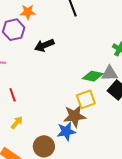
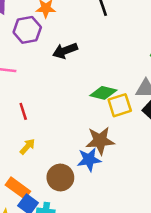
green diamond: (93, 76) -> (103, 93), moved
yellow square: (86, 99) -> (120, 105), moved

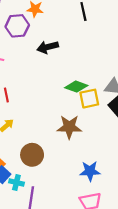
blue star: (89, 160) -> (90, 171), moved

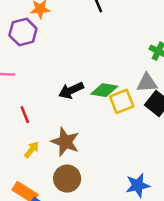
black arrow: (48, 47) -> (71, 90), moved
brown star: (69, 127) -> (65, 142), moved, turned 30

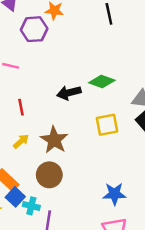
green diamond: (104, 90) -> (102, 81), moved
yellow square: (122, 101) -> (107, 125), moved

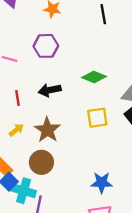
purple hexagon: (34, 29) -> (46, 46), moved
black arrow: (69, 93) -> (50, 90), moved
cyan cross: (31, 206) -> (24, 191), size x1.5

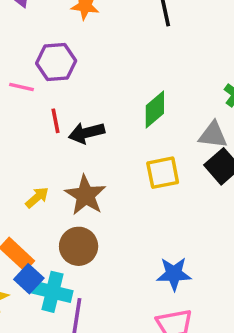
purple hexagon: (46, 46) -> (56, 62), moved
green diamond: (94, 77) -> (155, 109), turned -60
red line: (18, 98) -> (56, 121), moved

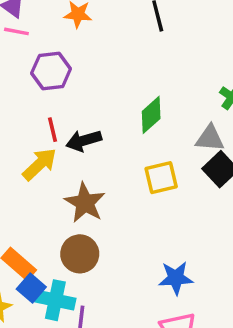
pink line: (22, 87) -> (16, 31), moved
yellow arrow: (37, 197) -> (40, 164), moved, size x1.5

